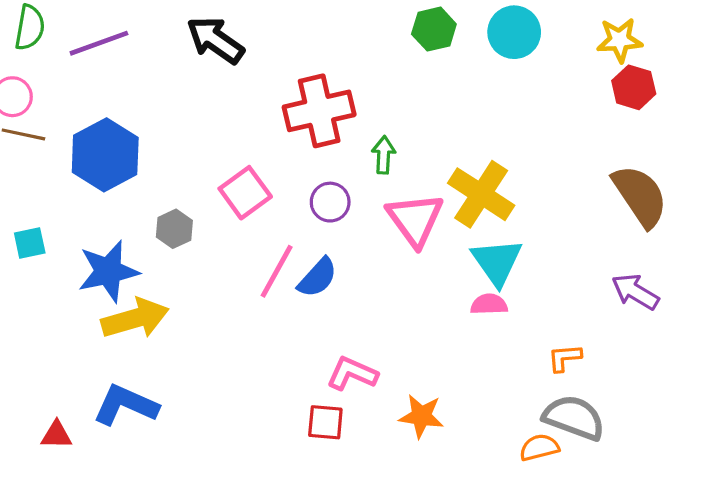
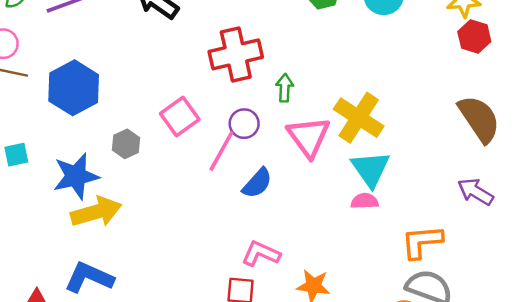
pink line: (277, 271) -> (221, 151), moved
blue semicircle: (318, 278) -> (257, 183), moved
orange L-shape: (565, 358) -> (422, 242), size x1.6

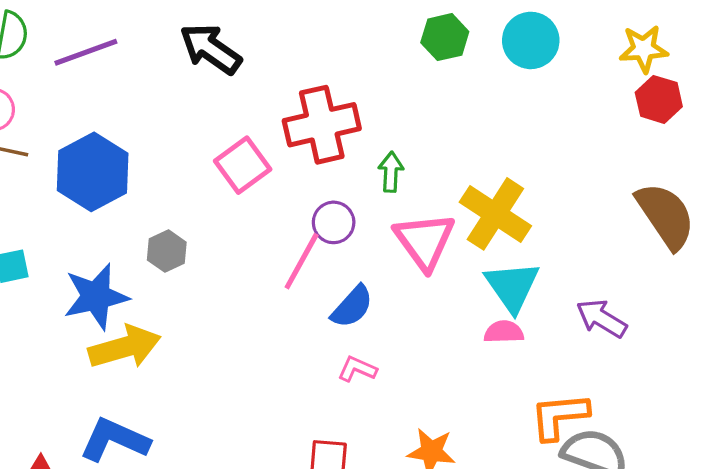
pink square: (180, 116) -> (243, 165), moved
purple arrow: (476, 192) -> (602, 318), moved
orange L-shape: (422, 242) -> (559, 416), moved
pink L-shape: (261, 254) -> (357, 369), moved, size x0.7

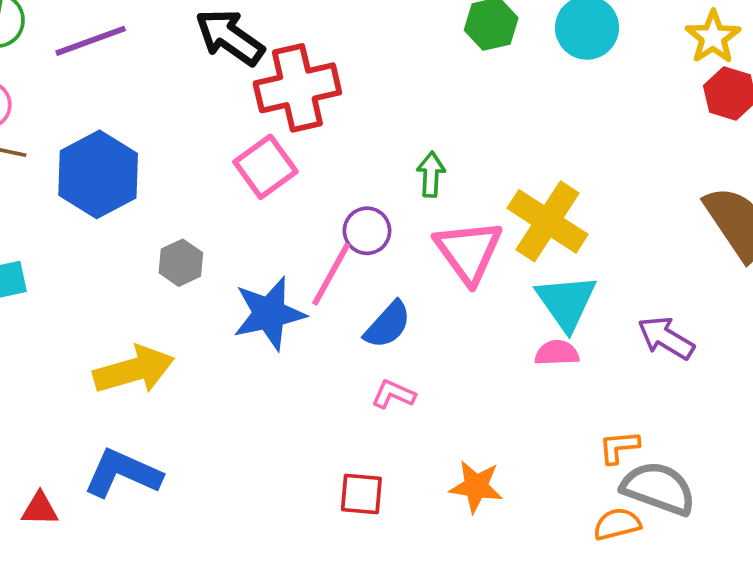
yellow star: (644, 49) -> (713, 37), turned -30
red cross: (322, 125) -> (297, 88), moved
blue star: (96, 297) -> (269, 313), moved
orange L-shape: (559, 416) -> (619, 447), size x0.6

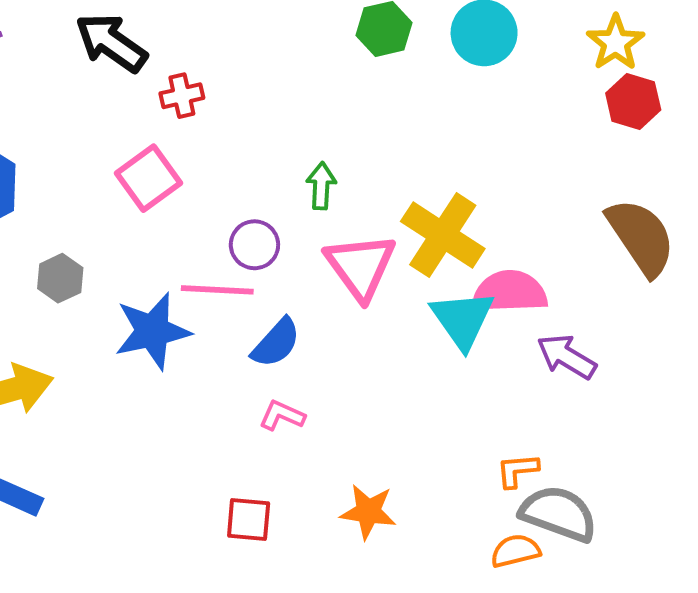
red cross: (297, 88) -> (182, 96), size x0.5
pink line: (331, 274) -> (217, 290), turned 64
pink semicircle: (557, 353) -> (510, 292), moved, size x1.6

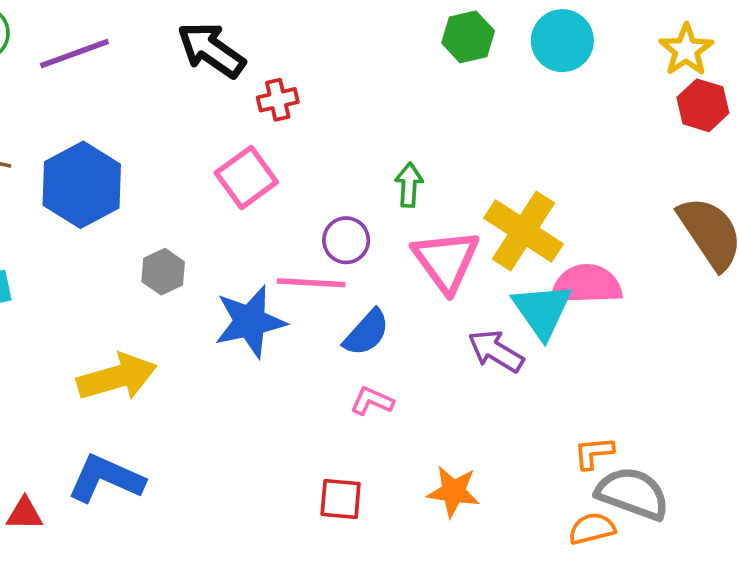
purple arrow: (566, 357) -> (496, 351), moved

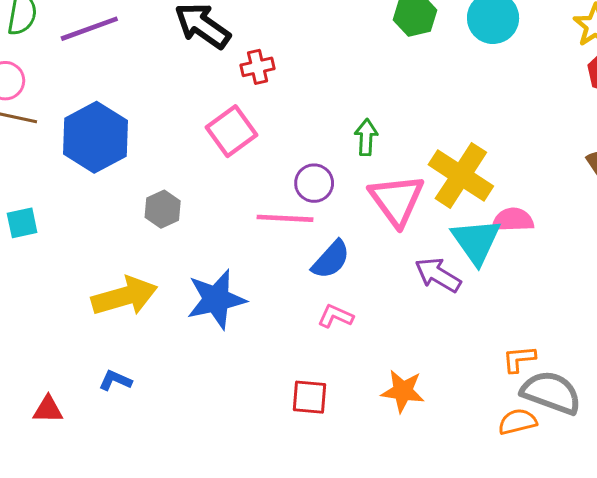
pink semicircle: (586, 285) -> (513, 220), size x0.7
blue star: (250, 322) -> (216, 299), moved
blue L-shape: (106, 479) -> (115, 380), size x0.5

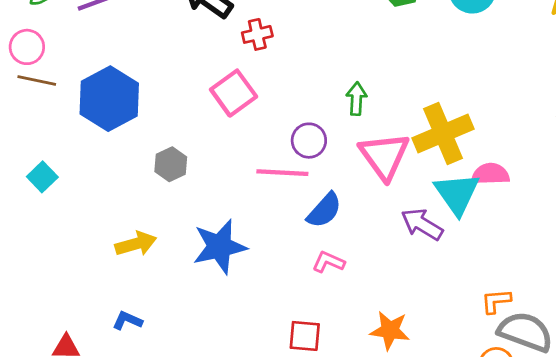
yellow cross: (461, 175) -> (443, 134), turned 34
cyan square: (22, 223) -> (42, 177), turned -32
yellow arrow: (124, 296) -> (136, 244), size x0.7

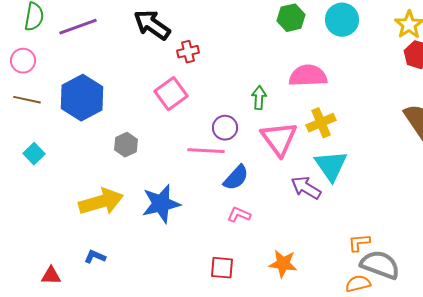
brown line: (37, 80) -> (27, 100), moved
yellow cross: (443, 134) -> (321, 123), size x0.7
pink semicircle: (490, 174) -> (308, 76), moved, size x1.4
yellow arrow: (136, 244) -> (101, 202), size x1.5

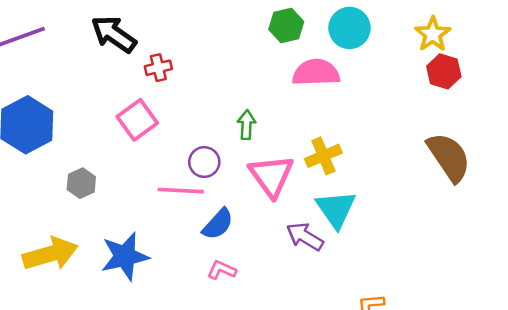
pink semicircle: (308, 76) -> (316, 73), moved

